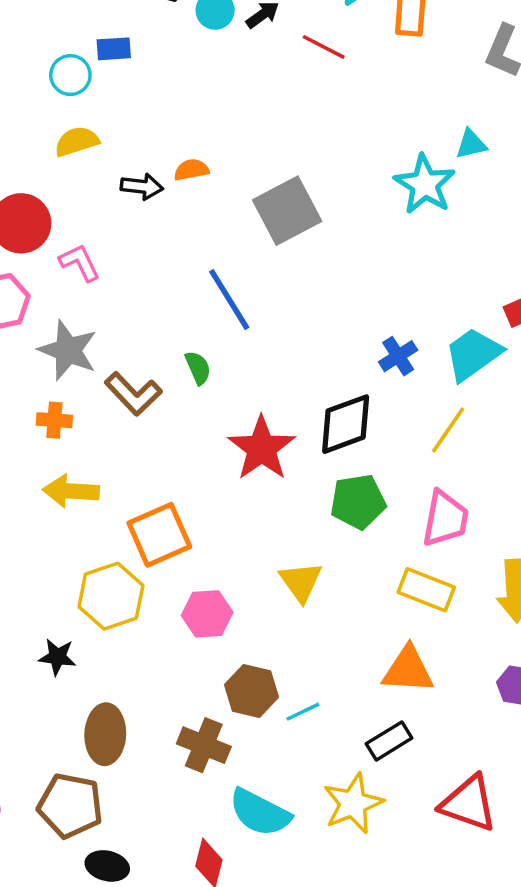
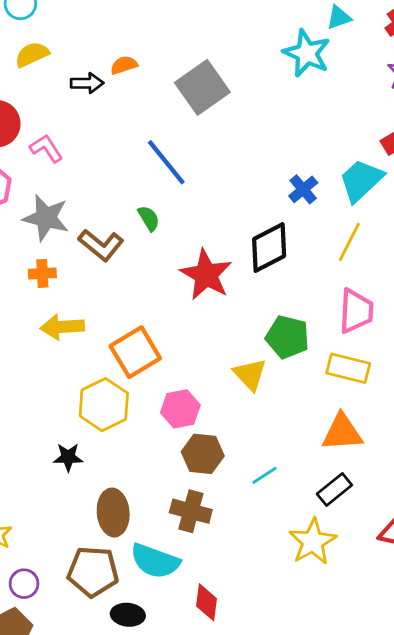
green pentagon: (358, 502) -> (287, 337), moved, turned 30
brown hexagon: (252, 691) -> (203, 454), moved
cyan semicircle: (260, 813) -> (155, 561), moved

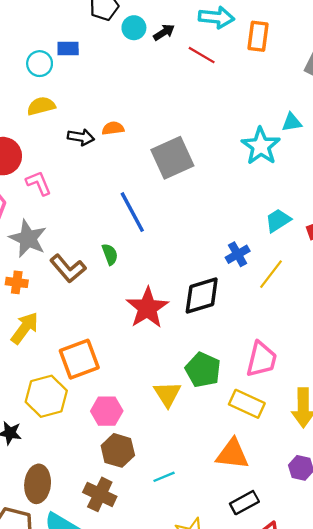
cyan trapezoid: (361, 180) -> (278, 220), moved, size x0.7
yellow line: (349, 242) -> (271, 274), moved
yellow arrow: (62, 327) -> (25, 328), turned 120
black rectangle: (334, 490) -> (244, 503), moved

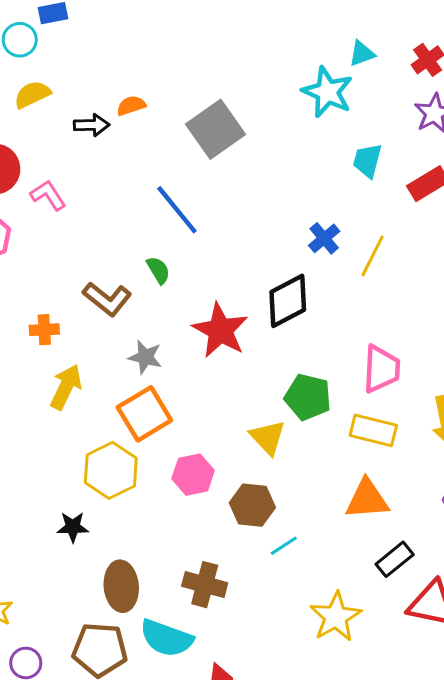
cyan trapezoid: (278, 220) -> (367, 161), moved, turned -32
gray star: (28, 239) -> (145, 357), moved, size x0.7
brown hexagon: (118, 450) -> (252, 505), moved

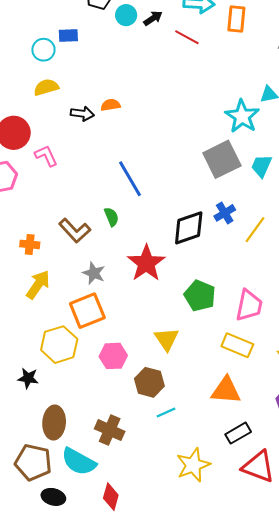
gray square: (216, 129) -> (222, 159), moved
black diamond: (288, 301) -> (189, 228), moved
green pentagon: (308, 397) -> (200, 296), moved

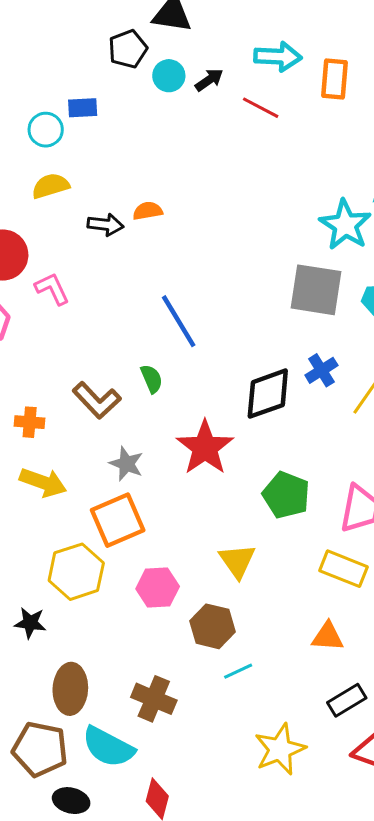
gray square: (222, 159) -> (316, 290), turned 36
yellow arrow: (38, 285) -> (43, 482), turned 76
orange triangle: (226, 390) -> (328, 637), size x0.7

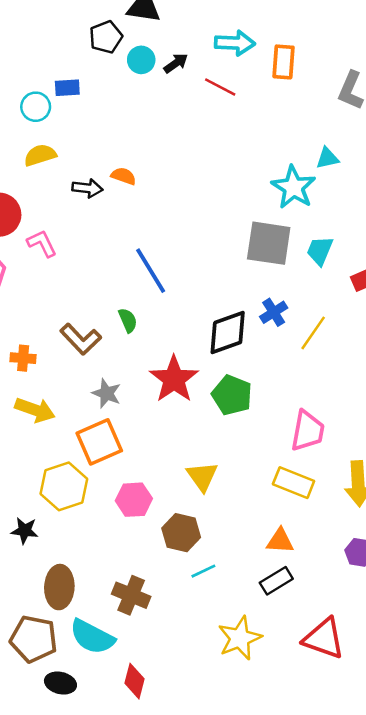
orange semicircle: (148, 211) -> (124, 176), turned 30
green pentagon: (286, 495) -> (232, 395), moved
black rectangle: (347, 700) -> (276, 581), moved

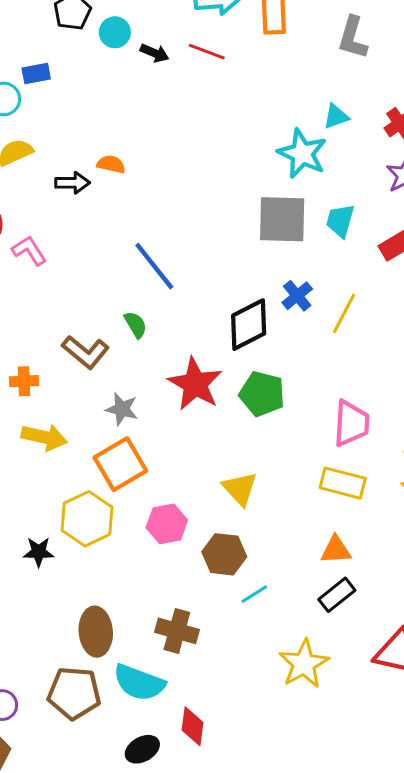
black arrow: (176, 63) -> (155, 53), moved, turned 65
black star: (25, 531) -> (39, 552), moved
black ellipse: (60, 683) -> (142, 749), moved, turned -36

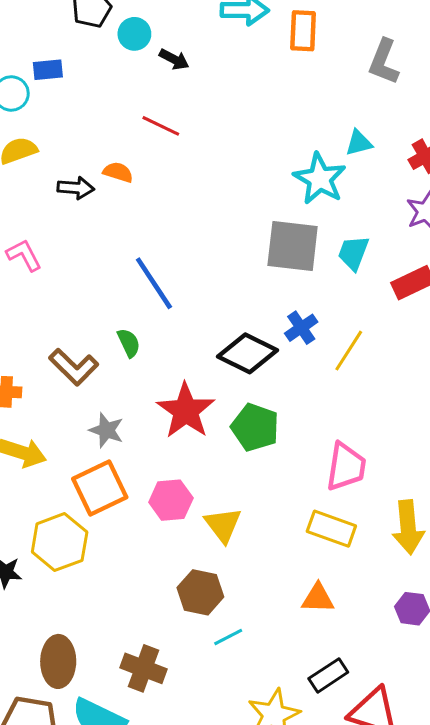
red line: (207, 52) -> (161, 126), moved
black diamond: (249, 325) -> (248, 353), turned 48
pink hexagon: (167, 524) -> (171, 500), moved
black rectangle: (337, 595) -> (328, 675), moved

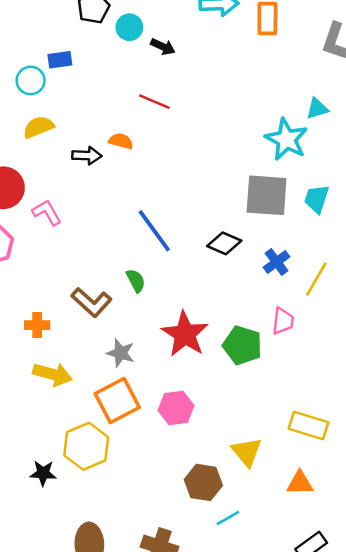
black diamond: (248, 353) -> (224, 243), moved, size x0.7
pink trapezoid: (346, 467) -> (283, 321), moved, size x0.7
yellow triangle: (223, 525) -> (247, 452), moved

